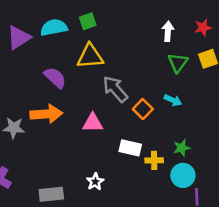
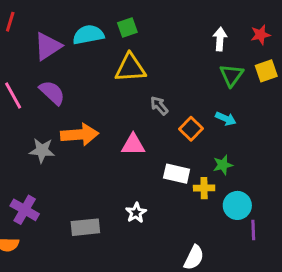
purple semicircle: (55, 78) -> (52, 93), moved
gray arrow: (115, 89) -> (159, 106), size x0.6
green star: (182, 148) -> (223, 165), moved

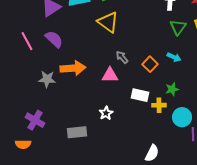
yellow triangle: (130, 68) -> (108, 22), turned 40
gray arrow: (159, 106) -> (122, 57), moved
white star: (136, 213) -> (106, 113), moved

